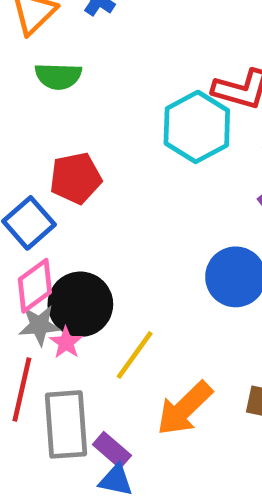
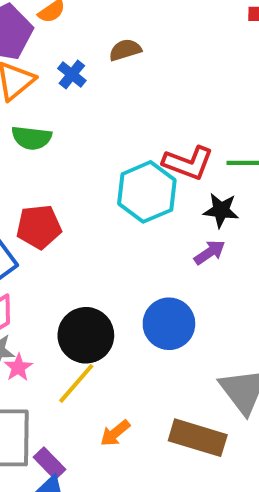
black circle: (80, 304) -> (86, 335), moved
orange arrow: (184, 408) -> (115, 433), size x0.6

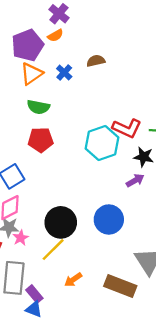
red pentagon: (39, 227) -> (41, 140), moved

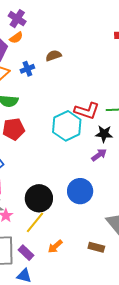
blue cross: (64, 73) -> (27, 69), turned 32
brown rectangle: (120, 286) -> (96, 247), size x0.6
purple rectangle: (34, 294) -> (26, 253), moved

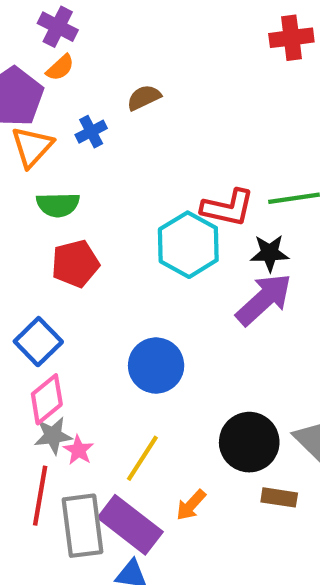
purple arrow: (99, 155) -> (264, 299), size x1.8
blue circle: (80, 191) -> (156, 366), moved
black circle: (39, 198) -> (249, 442), moved
purple rectangle: (26, 253) -> (130, 525), size x1.8

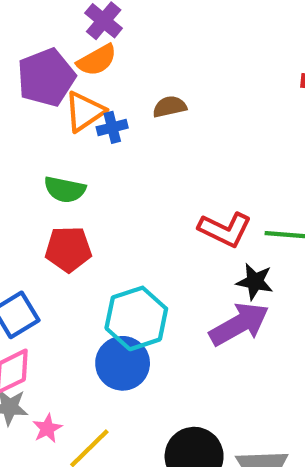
orange semicircle: (60, 68) -> (97, 60), size x1.4
orange triangle: (32, 147) -> (84, 112), moved
cyan hexagon: (188, 245) -> (136, 318), moved
pink star: (79, 450) -> (47, 428), moved

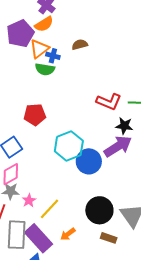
blue cross: (112, 127) -> (53, 56), turned 32
green semicircle: (65, 190) -> (45, 69), moved
blue circle: (123, 363) -> (89, 161), moved

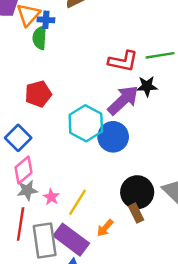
green semicircle: (45, 69) -> (40, 38), turned 96
purple arrow: (118, 146) -> (123, 100), moved
brown rectangle: (109, 238) -> (136, 213), moved, turned 56

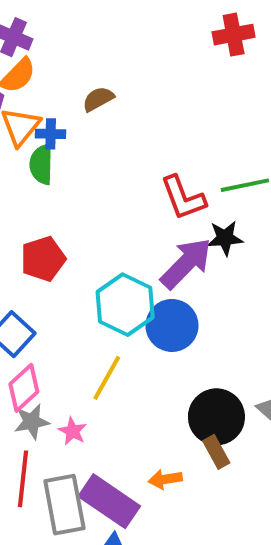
red L-shape: (123, 61) -> (183, 198), turned 60
yellow line: (77, 202) -> (107, 378), moved
orange arrow: (105, 228) -> (165, 479), turned 42

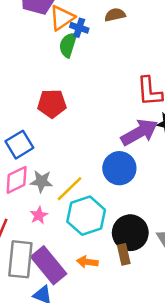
cyan hexagon: (125, 305) -> (86, 216), moved
gray star: (32, 422) -> (41, 181), moved

